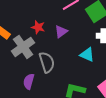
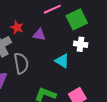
purple triangle: (61, 32) -> (39, 35), turned 40

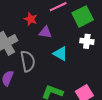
red star: (17, 27) -> (31, 19), moved
cyan triangle: (62, 61) -> (60, 54), moved

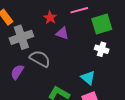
cyan triangle: (60, 54) -> (88, 78), moved
gray semicircle: (28, 61) -> (40, 59), turned -60

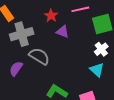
white cross: (102, 49) -> (101, 49), turned 32
cyan triangle: (88, 78) -> (97, 70), moved

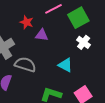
cyan triangle: (97, 70) -> (65, 65), moved

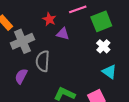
gray semicircle: (25, 65) -> (43, 61), turned -110
cyan triangle: (65, 65) -> (109, 72), moved

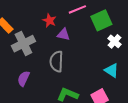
white cross: (103, 46) -> (114, 41), moved
gray semicircle: (43, 61) -> (57, 61), moved

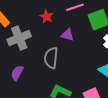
purple triangle: (63, 34) -> (67, 35), moved

